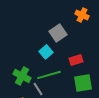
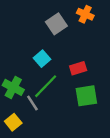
gray square: (58, 33) -> (56, 24), moved
green line: (49, 75) -> (46, 86), turned -30

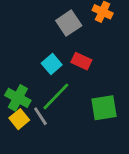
red rectangle: (78, 68) -> (81, 61), moved, turned 42
yellow square: (13, 122) -> (19, 119), moved

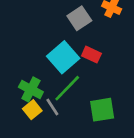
cyan square: (52, 64) -> (63, 57), size x1.6
green square: (104, 108) -> (102, 110), moved

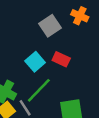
cyan square: (63, 57) -> (35, 62), size x0.7

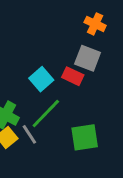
gray square: (50, 26) -> (88, 58), moved, turned -35

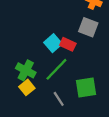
red rectangle: (73, 76) -> (68, 44), moved
gray line: (29, 134) -> (59, 99), moved

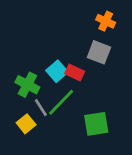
green cross: (26, 70) -> (27, 85), moved
gray line: (59, 99) -> (41, 108), moved

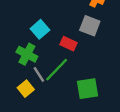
cyan square: (57, 71) -> (40, 29), moved

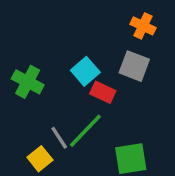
cyan square: (40, 29) -> (85, 71), moved
green cross: (27, 54) -> (28, 82), moved

